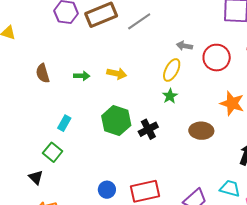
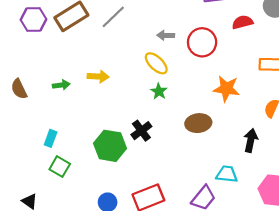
yellow ellipse: (172, 70) -> (156, 63), turned -65
green hexagon: (116, 121) -> (110, 146), moved
green square: (53, 152) -> (60, 167), moved
cyan trapezoid: (230, 188) -> (227, 174), moved

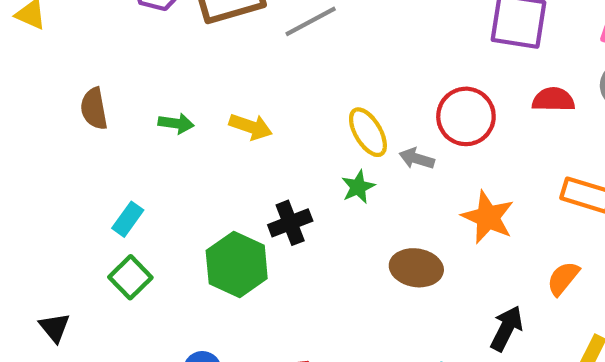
gray arrow: (166, 35) -> (417, 159), moved
black cross: (141, 131) -> (290, 223), moved

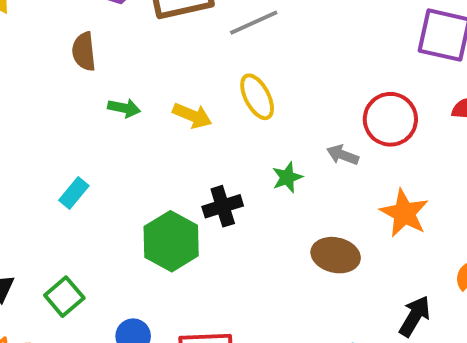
brown semicircle: (94, 109) -> (84, 52), moved
yellow ellipse: (368, 132) -> (257, 97), moved
green square: (130, 277) -> (64, 297), moved

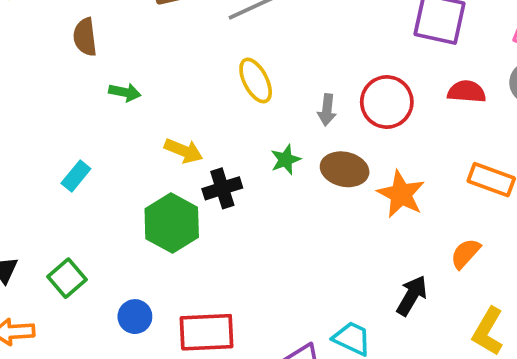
yellow arrow: (192, 116) -> (184, 151), moved
gray arrow: (343, 155) -> (327, 110), moved, turned -104
brown ellipse: (336, 255) -> (345, 169), moved

